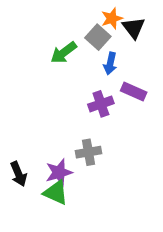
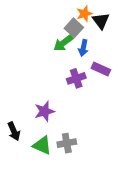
green arrow: (64, 53) -> (63, 43), moved
gray cross: (88, 152) -> (67, 143), moved
purple star: (59, 172) -> (44, 111), moved

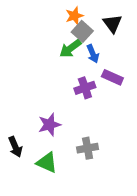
orange star: (84, 14) -> (74, 16), moved
blue arrow: (83, 48) -> (93, 54), turned -35
gray cross: (67, 143) -> (88, 148), moved

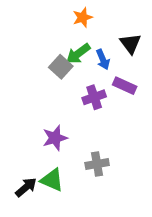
black triangle: (112, 24) -> (130, 44), moved
gray square: (82, 31) -> (61, 67), moved
black arrow: (15, 147) -> (26, 187), moved, turned -108

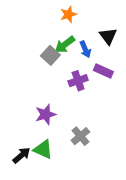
gray cross: (97, 164) -> (80, 136), turned -30

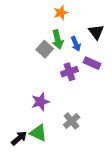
green arrow: (65, 45) -> (58, 40), turned -66

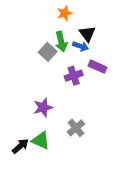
black triangle: (96, 32) -> (87, 34), moved
blue arrow: (76, 44) -> (80, 46), turned -48

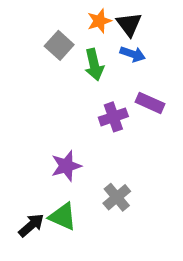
black triangle: (87, 34) -> (129, 24), moved
blue arrow: (80, 46) -> (133, 54), moved
gray square: (48, 52) -> (59, 45), moved

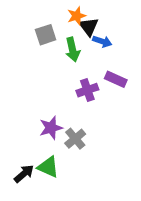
black triangle: (129, 24) -> (89, 27), moved
gray square: (59, 45) -> (46, 35), turned 30
gray cross: (117, 197) -> (75, 139), moved

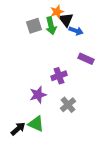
green arrow: (73, 50) -> (51, 26), moved
purple cross: (87, 90) -> (59, 76), moved
gray cross: (75, 139) -> (68, 105), moved

